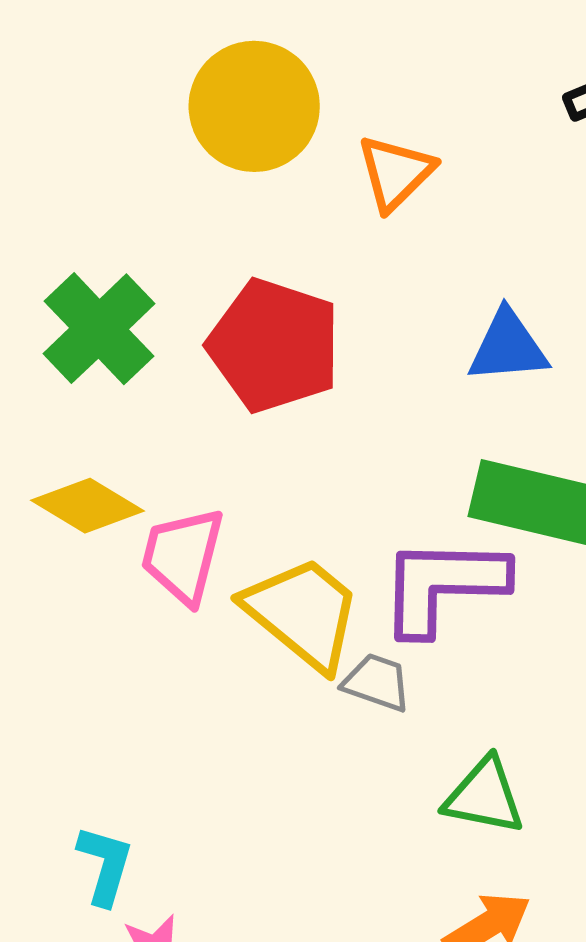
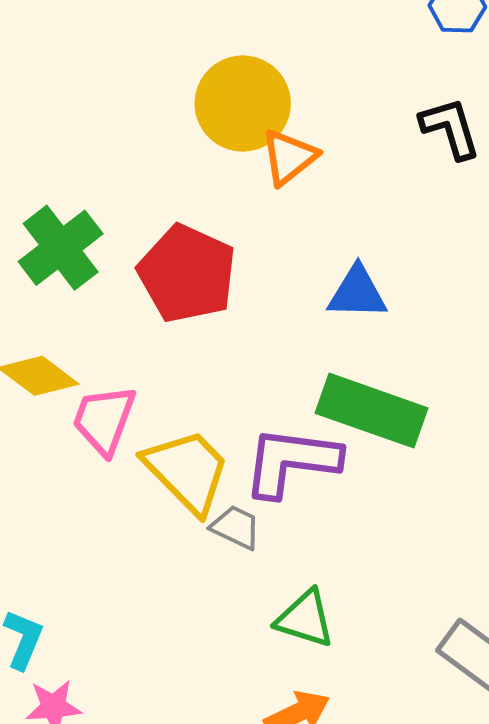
yellow circle: (254, 106) -> (243, 104), moved

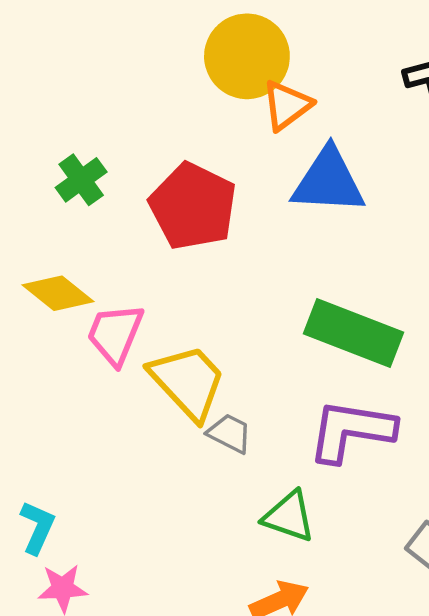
green cross: (61, 248) -> (81, 180), size x0.7
blue triangle: (357, 293) -> (328, 181), moved, size x1.4
purple L-shape: (291, 462) -> (351, 431), moved

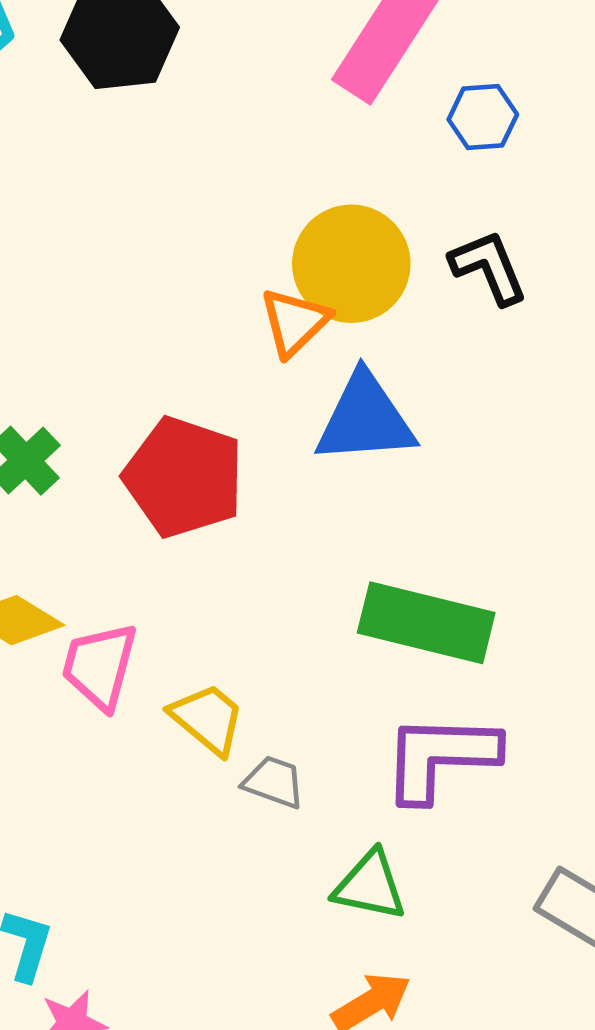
yellow circle: (247, 56) -> (351, 264), moved
yellow trapezoid: (188, 382) -> (208, 719), size x0.7

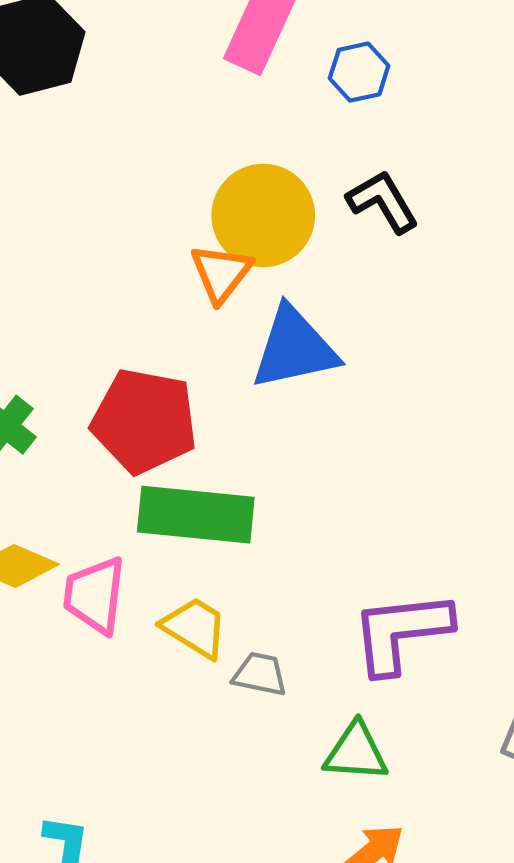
green rectangle: (426, 623) -> (196, 515), moved

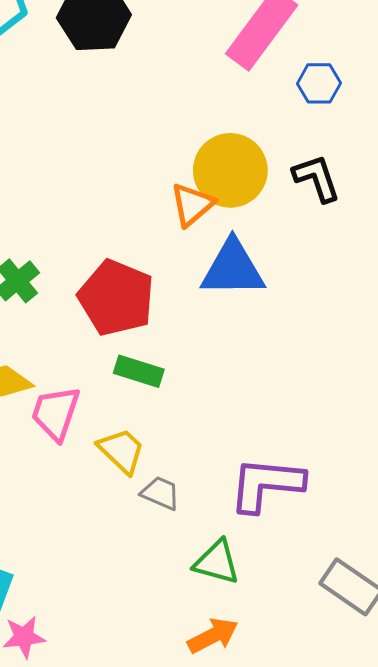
green rectangle: (196, 515) -> (139, 371), size x0.6

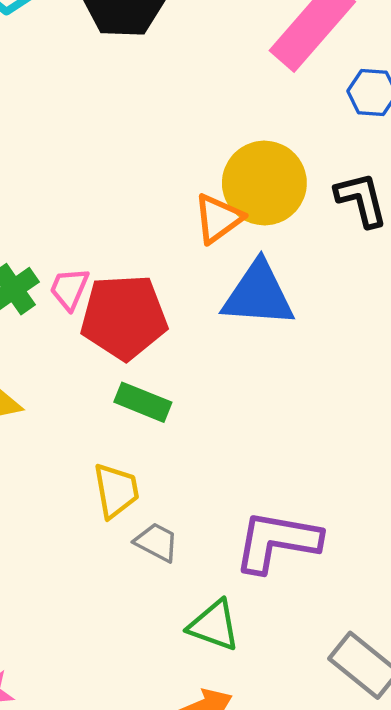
red pentagon: (116, 298) -> (124, 317), turned -30
pink trapezoid: (56, 413) -> (69, 289), moved, size x0.7
yellow trapezoid: (121, 451) -> (116, 491), turned 32

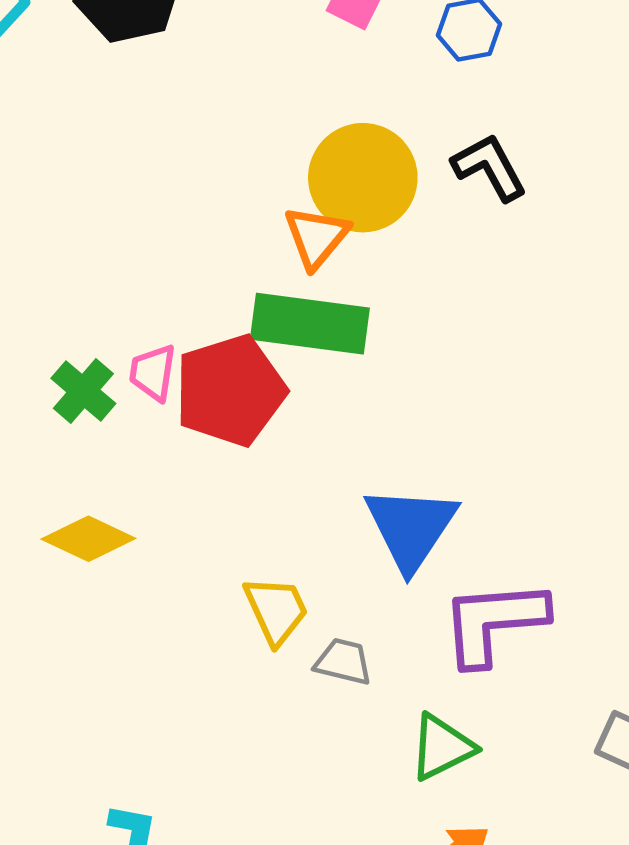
blue triangle: (258, 294) -> (411, 528), moved, turned -46
green rectangle: (143, 402) -> (310, 324), moved, size x1.6
green triangle: (214, 625) -> (442, 747), turned -32

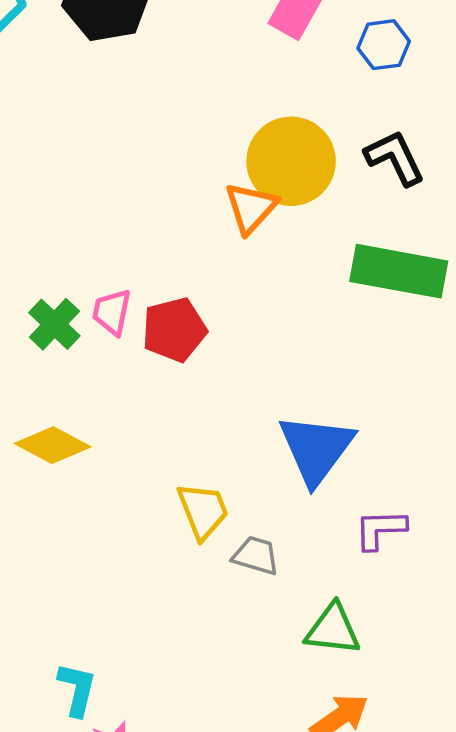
green rectangle: (310, 324) -> (399, 271), moved
red pentagon: (230, 390) -> (174, 330), size x0.7
purple L-shape: (494, 622) -> (380, 529), size x0.6
green triangle: (442, 747) -> (333, 629), turned 30

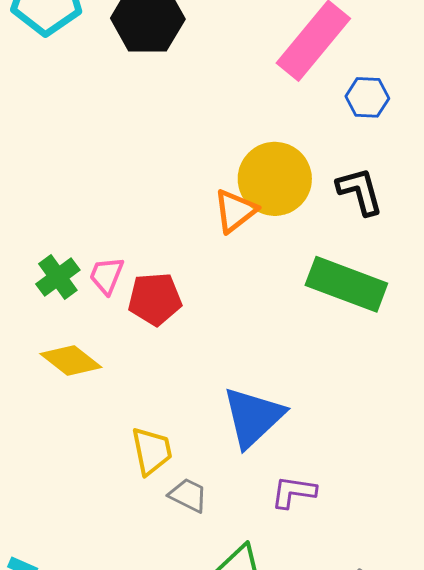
yellow diamond: (53, 445) -> (71, 360), moved

